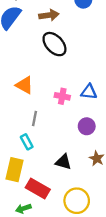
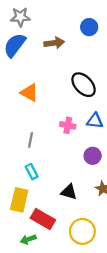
black ellipse: (54, 44) -> (84, 85), moved
orange triangle: (24, 85) -> (29, 93), moved
gray line: (34, 119) -> (30, 140), moved

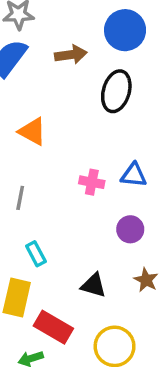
blue circle: (89, 27) -> (125, 30), size x1.5
black ellipse: (84, 85) -> (116, 91), moved, turned 60
gray line: (30, 140) -> (20, 198), moved

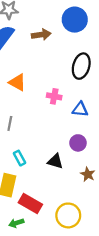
black ellipse: (116, 91) -> (81, 66), moved
pink cross: (92, 182) -> (54, 96), moved
black triangle: (94, 285) -> (55, 161), moved

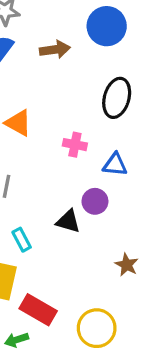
purple circle: (78, 143) -> (95, 201), moved
black triangle: (55, 161) -> (68, 221), moved

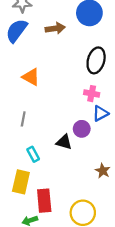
pink cross: (75, 145) -> (92, 94), moved
blue triangle: (115, 165) -> (100, 113), moved, turned -35
red rectangle: (38, 310) -> (44, 201), turned 55

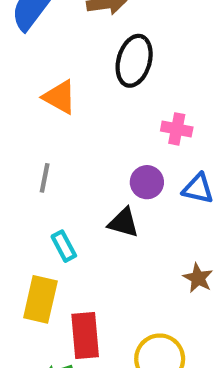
black ellipse: (96, 60) -> (134, 61), moved
blue triangle: (100, 113) -> (198, 189), moved, turned 42
purple circle: (82, 129) -> (147, 182), moved

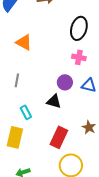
black ellipse: (134, 61) -> (79, 28), moved
red rectangle: (85, 336) -> (59, 137), moved, turned 30

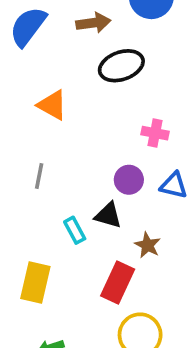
black ellipse: (79, 28) -> (121, 66), moved, turned 55
cyan rectangle: (26, 112) -> (75, 230), moved
brown star: (89, 127) -> (148, 245), moved

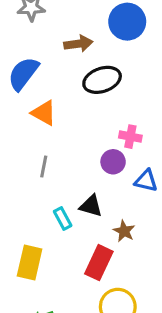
blue semicircle: (28, 26) -> (23, 74), moved
gray line: (39, 176) -> (44, 166), moved
purple circle: (129, 180) -> (113, 162), moved

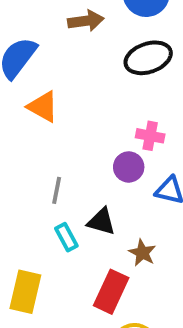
black ellipse: (102, 80) -> (148, 58), moved
gray line: (44, 166) -> (57, 190), moved

